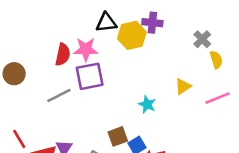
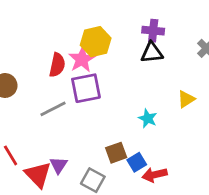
black triangle: (106, 23) -> (152, 53), moved
yellow hexagon: (132, 35) -> (96, 42), moved
pink star: (86, 49) -> (82, 59), turned -30

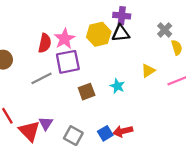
yellow hexagon: (96, 42) -> (99, 34), moved
brown square: (116, 153) -> (87, 92), moved
blue square: (137, 162) -> (105, 133), moved

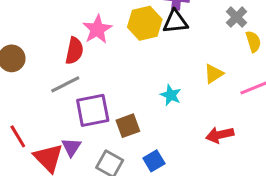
red semicircle: (45, 43) -> (74, 51), moved
purple square: (68, 62) -> (93, 110), moved
brown square: (87, 92) -> (128, 126), moved
red arrow: (123, 131) -> (220, 135), moved

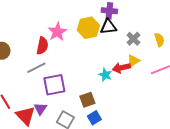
gray cross: (237, 17) -> (133, 39), moved
brown square: (128, 126) -> (87, 100), moved
red arrow: (220, 135) -> (121, 68), moved

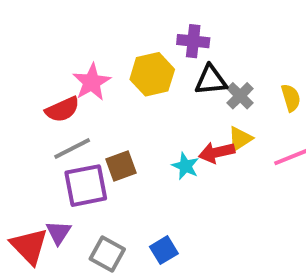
black triangle: (108, 27) -> (211, 80), moved
red semicircle: (42, 46) -> (62, 109), turned 54
gray line: (36, 68) -> (72, 148), moved
brown square: (87, 100) -> (121, 166), moved

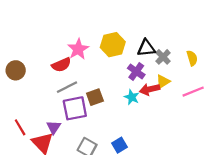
purple cross: (193, 41) -> (136, 71), moved, turned 30
purple triangle: (58, 232) -> (54, 127), moved

